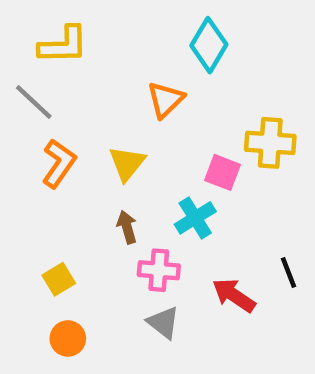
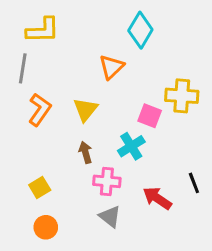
gray line: (34, 102) -> (23, 68), turned 56

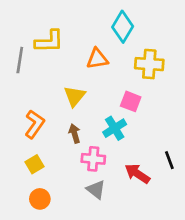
yellow L-shape: (43, 30) -> (49, 41), moved
orange triangle: (111, 67) -> (97, 59), turned 35
yellow cross: (182, 96) -> (149, 64), moved
orange L-shape: (40, 110) -> (35, 124), moved

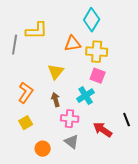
yellow cross: (149, 64) -> (97, 52), moved
orange circle: (40, 199) -> (43, 149), moved

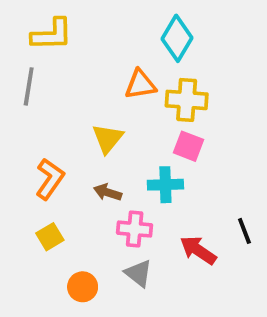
yellow L-shape: (37, 31) -> (52, 34), moved
cyan cross: (86, 96) -> (165, 185), turned 30
brown arrow: (56, 100) -> (108, 192), turned -56

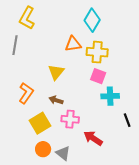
yellow L-shape: (52, 34) -> (27, 18), turned 120
cyan cross: (165, 185) -> (110, 96), moved
yellow square: (50, 237) -> (40, 123), moved, size x1.5
red arrow: (198, 250) -> (93, 138), moved
gray triangle: (138, 273) -> (63, 153), moved

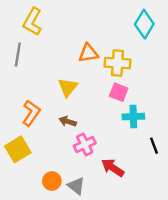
cyan diamond: (92, 20) -> (144, 24), moved
pink cross: (70, 119) -> (85, 145), turned -30
yellow square: (40, 123) -> (18, 149), moved

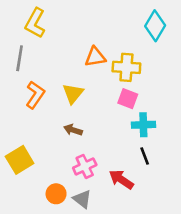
orange L-shape: (31, 113) -> (35, 95), moved
pink cross: (85, 145) -> (85, 166), moved
black line: (154, 146) -> (145, 156), moved

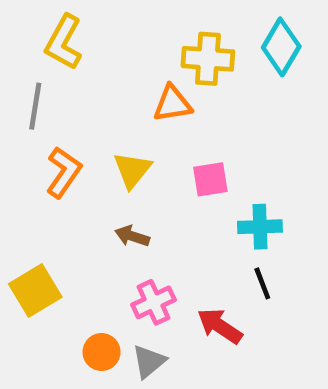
yellow cross: (126, 67) -> (208, 59), moved
pink square: (128, 99) -> (210, 179), moved, turned -30
gray triangle: (82, 199) -> (149, 361), turned 42

